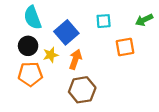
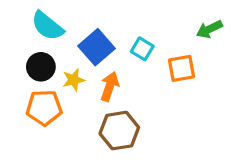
cyan semicircle: (33, 18) -> (47, 26), turned -30
cyan square: (104, 21) -> (142, 49), moved, turned 35

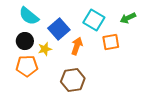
cyan square: (142, 49) -> (94, 20), moved, size x1.5
orange arrow: (110, 86) -> (77, 46), moved

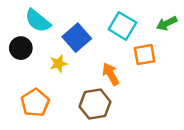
black circle: (25, 41) -> (21, 48), moved
orange arrow: (77, 46) -> (111, 74), moved, turned -48
orange pentagon: (27, 66) -> (35, 103), moved, turned -30

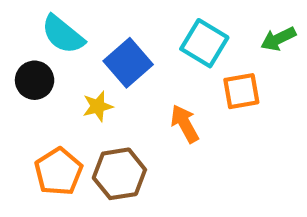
brown hexagon: (95, 104) -> (119, 174), moved

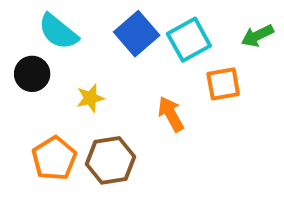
cyan square: (204, 43) -> (189, 40), turned 30
blue square: (128, 63) -> (137, 34), moved

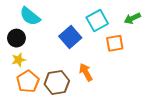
blue square: (137, 34) -> (70, 37), moved
yellow star: (90, 98) -> (19, 60), moved
orange arrow: (171, 114) -> (86, 72), moved

